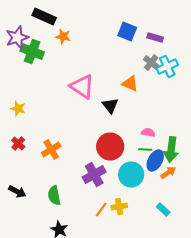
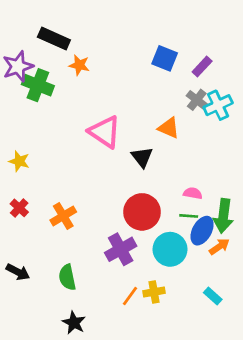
purple rectangle: (155, 38) -> (202, 66), turned -63

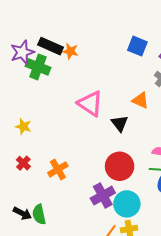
black rectangle: (54, 38) -> (51, 46), moved
cyan circle: (170, 249) -> (127, 204), moved
green semicircle: (67, 277) -> (39, 214), moved

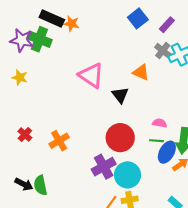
blue square: (137, 46) -> (138, 18), turned 30
purple star: (22, 52) -> (22, 40), moved, turned 30
yellow star: (23, 127) -> (20, 77), moved

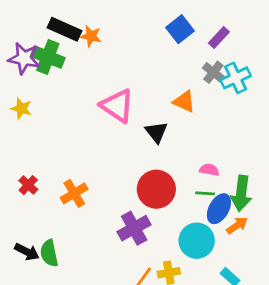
cyan circle: (127, 175) -> (197, 241), moved

